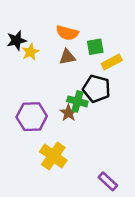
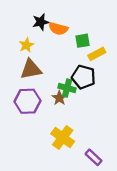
black star: (16, 40) -> (41, 22), moved
brown triangle: (67, 57) -> (31, 69), moved, size x1.5
yellow cross: (53, 156) -> (63, 138), moved

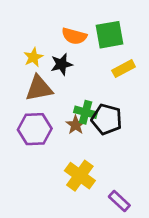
black star: (41, 22) -> (62, 64), moved
green square: (82, 41) -> (109, 35), moved, size x1.5
black pentagon: (84, 77) -> (107, 119), moved

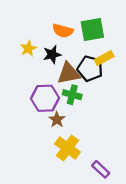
brown triangle: (39, 88) -> (69, 73), moved
black pentagon: (107, 119) -> (90, 69), moved
brown star: (76, 125) -> (57, 120), moved
purple hexagon: (35, 129) -> (45, 98), moved

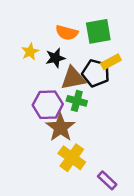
brown star: (57, 120) -> (60, 127), size x1.6

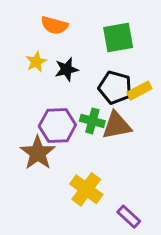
orange semicircle: (67, 33) -> (54, 25), moved
yellow rectangle: (111, 62) -> (139, 91), moved
brown triangle: (73, 78) -> (117, 126), moved
brown star: (60, 127) -> (38, 153), moved

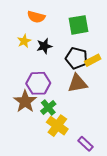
green cross: (92, 121) -> (48, 107), moved, turned 35

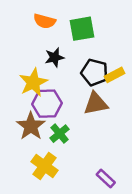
green square: (78, 25) -> (82, 29), moved
yellow star: (24, 41) -> (33, 82), moved, size x1.6
yellow cross: (57, 126) -> (45, 166), moved

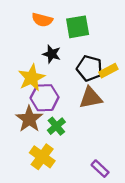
black star: (55, 57) -> (52, 54), turned 30

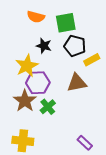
black pentagon: (89, 68) -> (75, 46), moved
yellow cross: (42, 157) -> (23, 141), moved, turned -30

